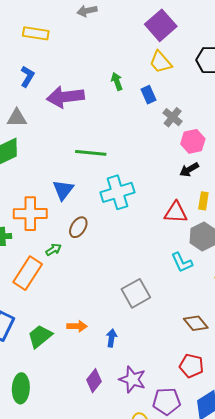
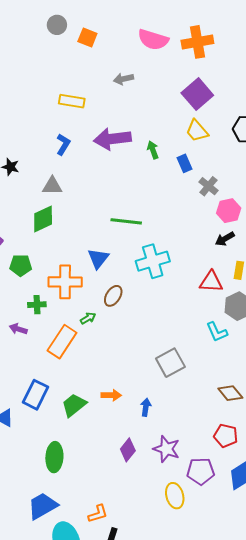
purple arrow: (65, 97) -> (112, 139), moved

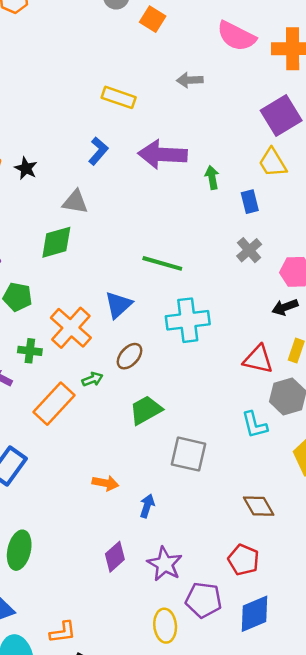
gray cross: (209, 186) -> (249, 250), moved
orange cross: (65, 282) -> (71, 328), turned 32
gray square: (170, 363) -> (189, 454), turned 32
green trapezoid: (74, 405) -> (146, 410), moved

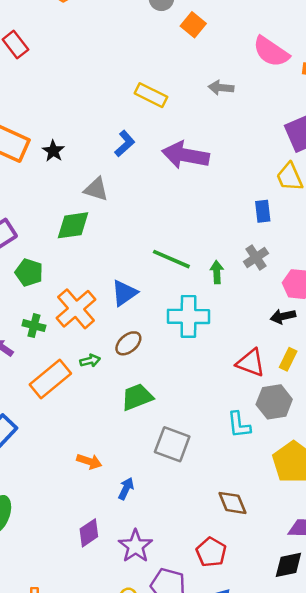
green arrow: (212, 177) -> (217, 272), moved

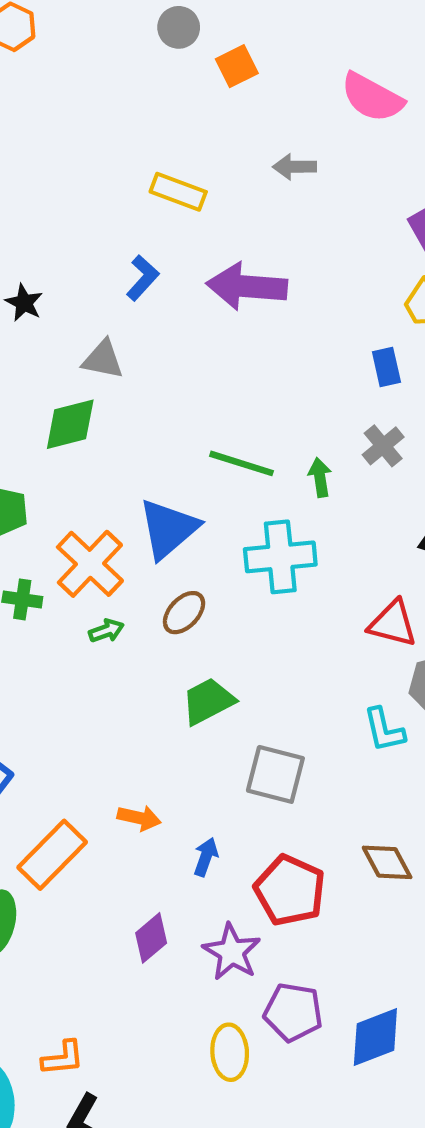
orange square: (193, 25) -> (237, 66), turned 30
blue triangle: (124, 293) -> (168, 529), size x1.4
green arrow: (90, 361) -> (106, 631), moved
orange rectangle: (50, 379) -> (52, 855), moved
red pentagon: (211, 552) -> (290, 890), moved, size x1.4

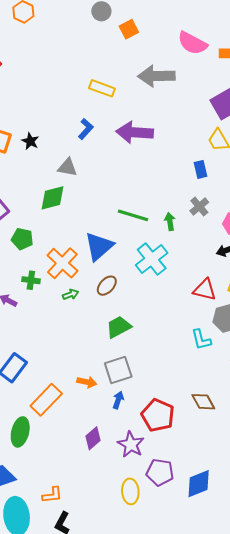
gray arrow: (295, 167) -> (156, 76), size x1.8
cyan cross: (280, 557) -> (152, 259), turned -32
gray square: (275, 774) -> (118, 370), moved, turned -32

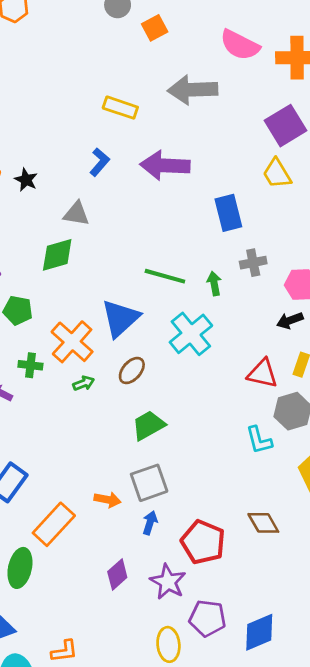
blue rectangle: (200, 169) -> (228, 213), moved, size x1.5
gray cross: (199, 206) -> (253, 263), turned 30

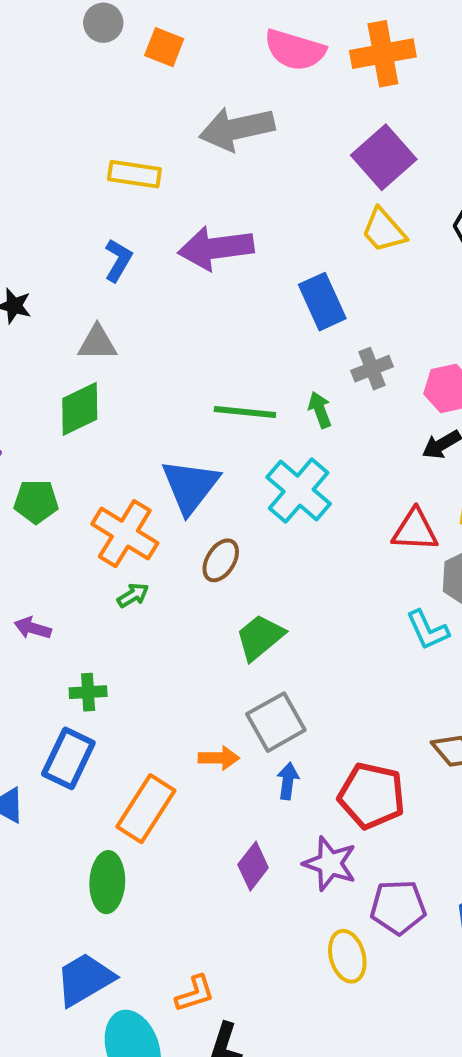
orange square: (155, 28) -> (164, 47), turned -30
green cross: (30, 365) -> (88, 692), moved
green arrow: (84, 383) -> (133, 595), moved

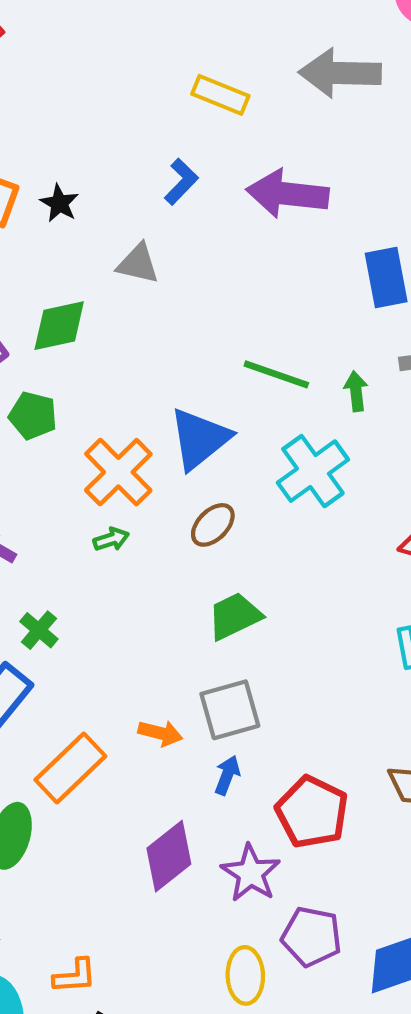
green diamond: (80, 409) -> (59, 326), moved
green cross: (88, 692) -> (39, 630), turned 30
purple diamond: (253, 866) -> (169, 856), size x1.4

